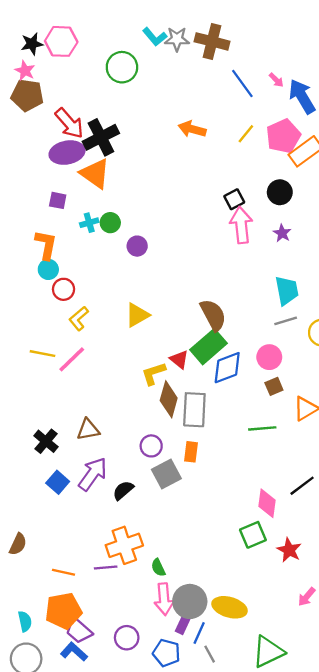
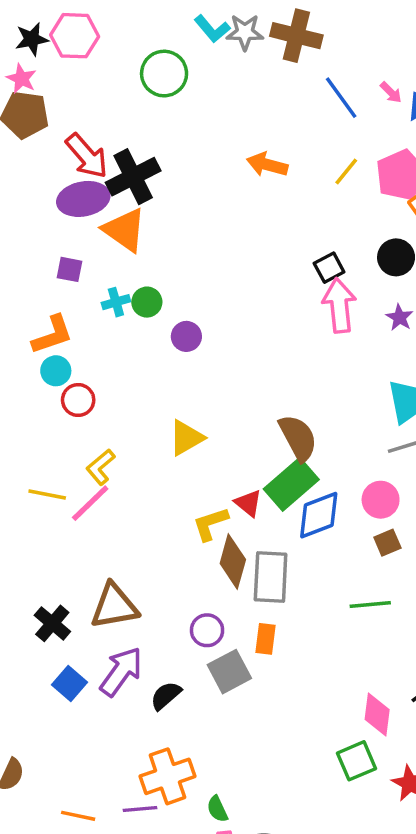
orange L-shape: (46, 245) -> (52, 335), turned 60
yellow L-shape: (79, 319) -> (100, 467), moved
brown triangle: (88, 430) -> (114, 606), size x1.4

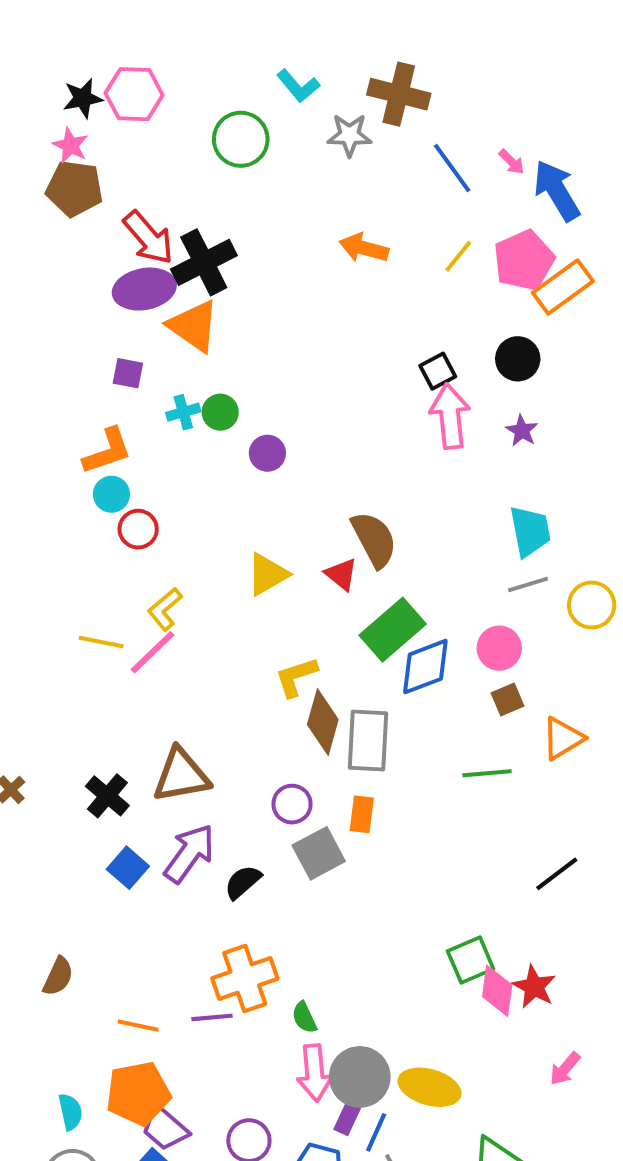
gray star: (245, 32) -> (349, 135), moved
brown semicircle: (298, 438) -> (374, 539), moved
red triangle: (248, 503) -> (341, 574), moved
pink diamond: (377, 714) -> (497, 991), moved

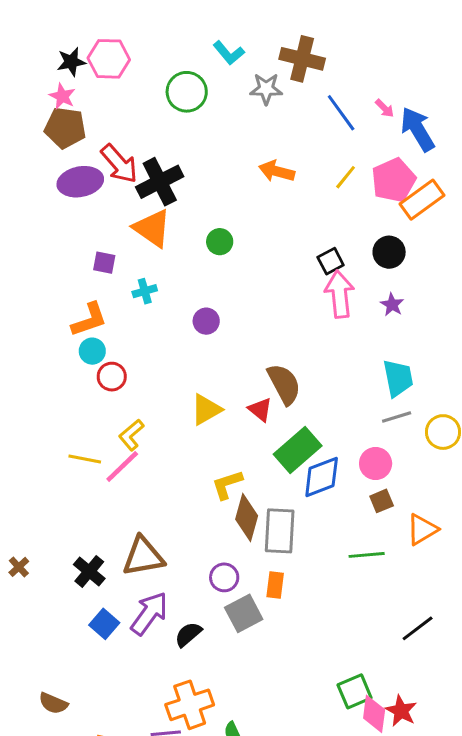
purple ellipse: (144, 289) -> (80, 182), moved
green circle: (220, 412) -> (220, 242), moved
brown semicircle: (58, 976) -> (53, 703), turned 88

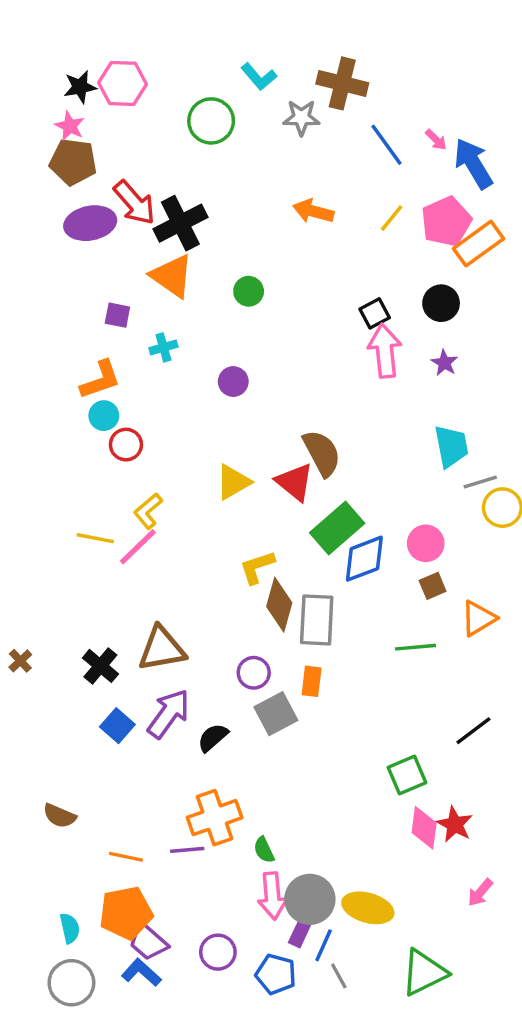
red triangle: (260, 410) -> (295, 482), size x1.4
gray line: (397, 417) -> (480, 482), moved
green square: (355, 691) -> (407, 775), moved

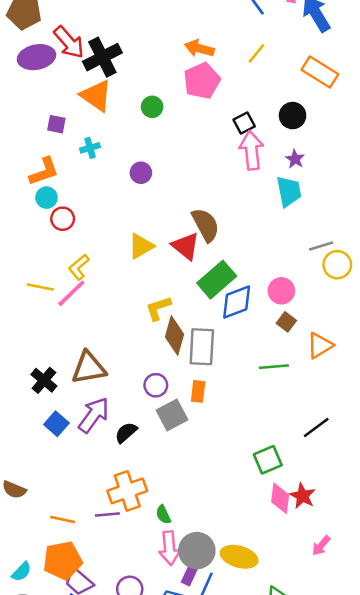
pink pentagon: (446, 221) -> (202, 81), moved
orange rectangle: (479, 244) -> (320, 72), turned 68
cyan trapezoid: (451, 446) -> (289, 191), moved
brown square: (433, 586) -> (286, 322), turned -30
cyan semicircle: (70, 928) -> (22, 572), turned 55

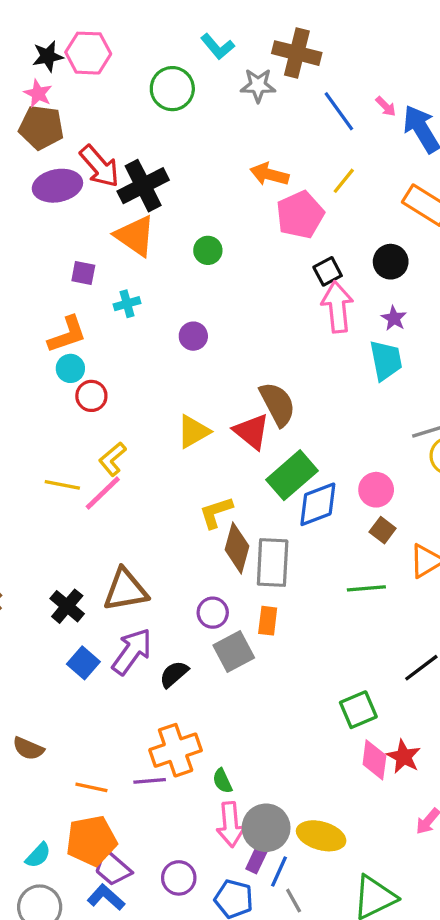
pink pentagon: (202, 81) -> (300, 215), moved

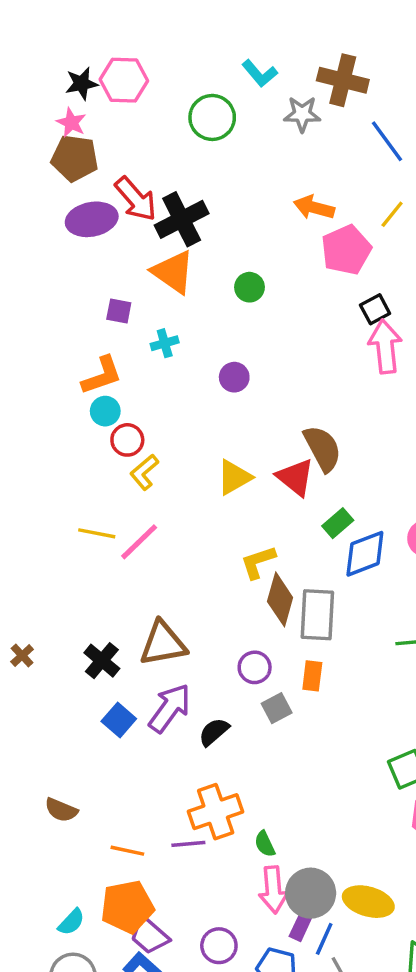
yellow L-shape: (112, 459) -> (144, 472), moved
green rectangle: (292, 475) -> (338, 523), size x0.6
gray square: (234, 651) -> (277, 708), size x0.7

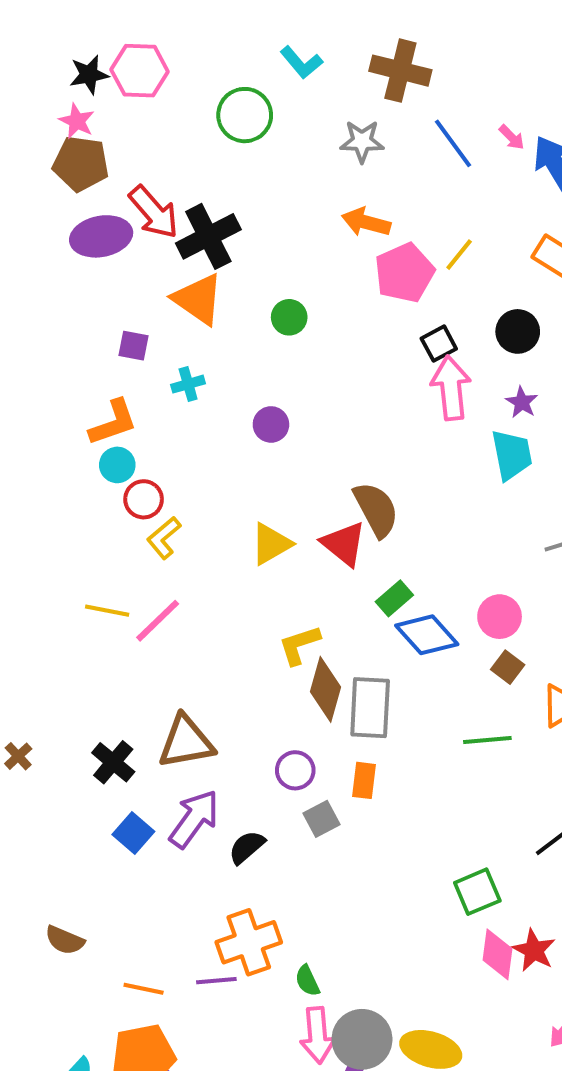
gray star: (302, 114) -> (362, 141), moved
yellow line: (392, 214) -> (459, 255), moved
blue diamond: (365, 554) -> (427, 635), turned 69

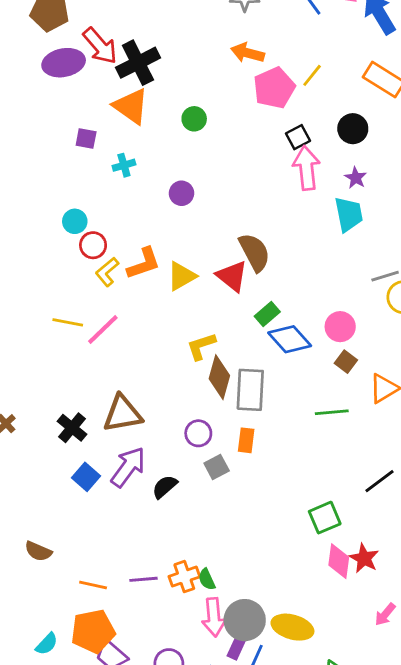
orange L-shape: (113, 422) -> (144, 263), moved
orange cross: (249, 942) -> (184, 577), moved, size x0.7

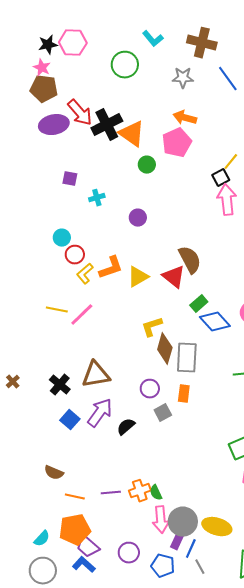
yellow line: (312, 75) -> (231, 162), moved
pink pentagon: (274, 88) -> (177, 143), moved
orange triangle: (131, 106) -> (132, 134), moved
brown semicircle: (38, 551) -> (54, 473), moved

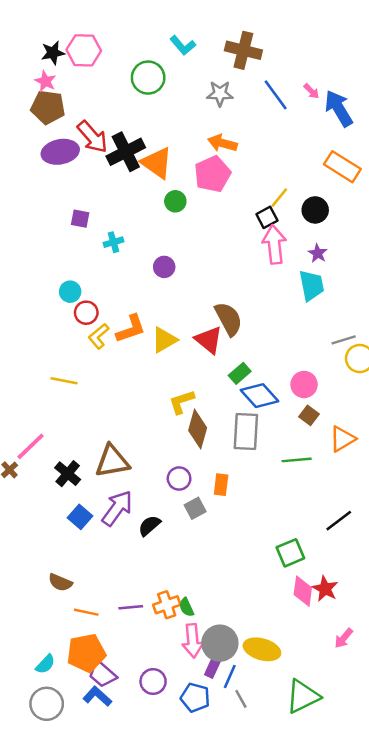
pink line: (82, 315) -> (31, 446), moved
gray rectangle: (187, 358) -> (246, 431), moved

